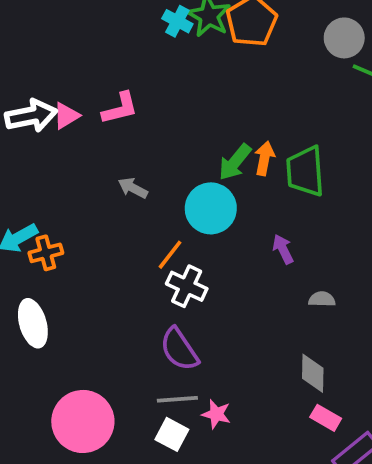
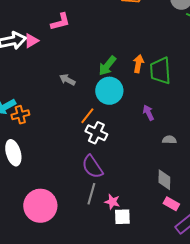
pink L-shape: (120, 108) -> (60, 22), moved
green arrow: (235, 162) -> (107, 66), moved
gray line: (177, 399) -> (91, 194), turned -70
white square: (172, 434) -> (122, 217), moved, turned -30

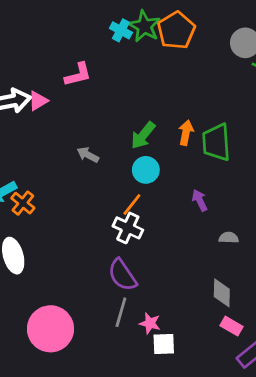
cyan circle: (109, 91) -> (146, 170), size x0.7
orange cross: (20, 115) -> (23, 203), turned -36
orange line: (87, 116) -> (132, 204), moved

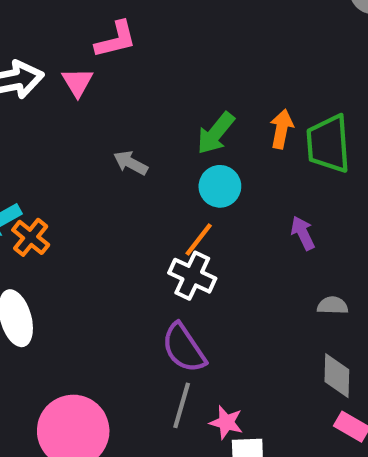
pink triangle: (38, 101) -> (77, 82), moved, turned -30
gray semicircle: (229, 238) -> (333, 305), moved

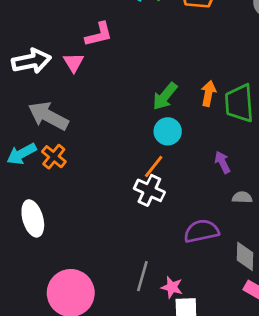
gray arrow: (131, 163) -> (48, 116), moved, size x1.8
orange cross: (31, 237) -> (54, 157), moved
gray semicircle: (333, 305) -> (242, 197), moved
purple semicircle: (184, 348) -> (201, 231), moved, turned 112

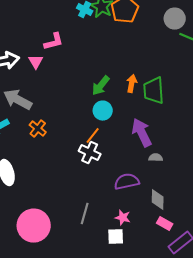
orange cross: (54, 157) -> (38, 129), moved
purple arrow: (222, 162) -> (142, 133), size x1.8
pink star: (172, 287) -> (123, 218), moved

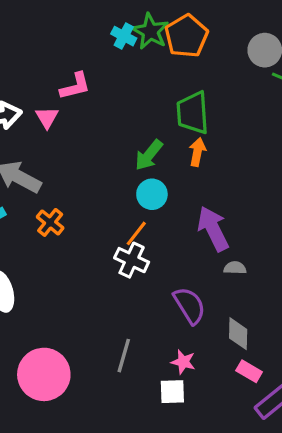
green trapezoid: (154, 91) -> (193, 113), moved
purple semicircle: (127, 182) -> (190, 305), turned 70

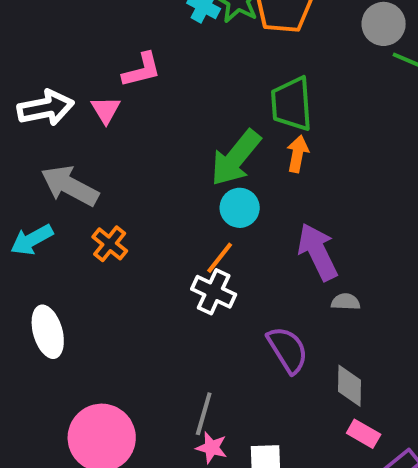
green arrow: (149, 155) -> (236, 158), size x1.4
pink star: (183, 362) -> (212, 448), moved

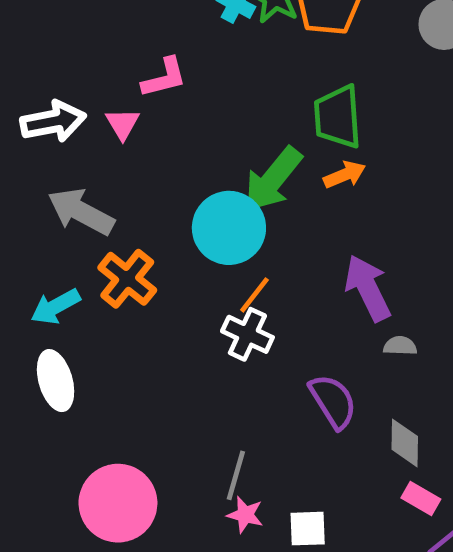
orange arrow: (298, 154) -> (345, 175), turned 56
cyan circle: (240, 208) -> (229, 228), moved, size x1.6
cyan arrow: (32, 240) -> (56, 307), moved
orange cross: (110, 244) -> (127, 279), size x1.4

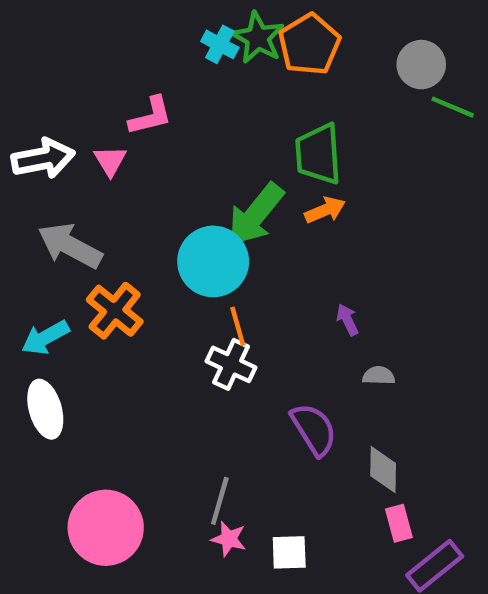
purple arrow: (368, 288) -> (347, 320), size x0.5
orange line: (254, 295) -> (238, 326), turned -54
pink rectangle: (421, 498) -> (399, 523), turned 45

